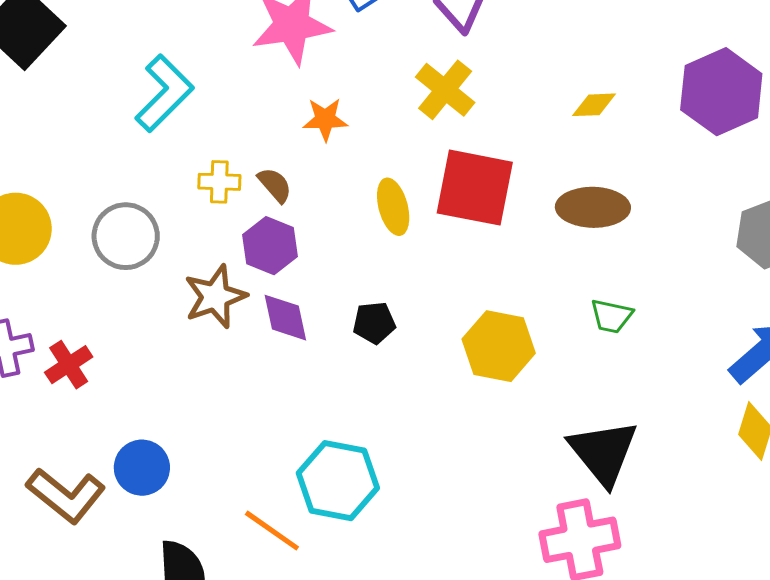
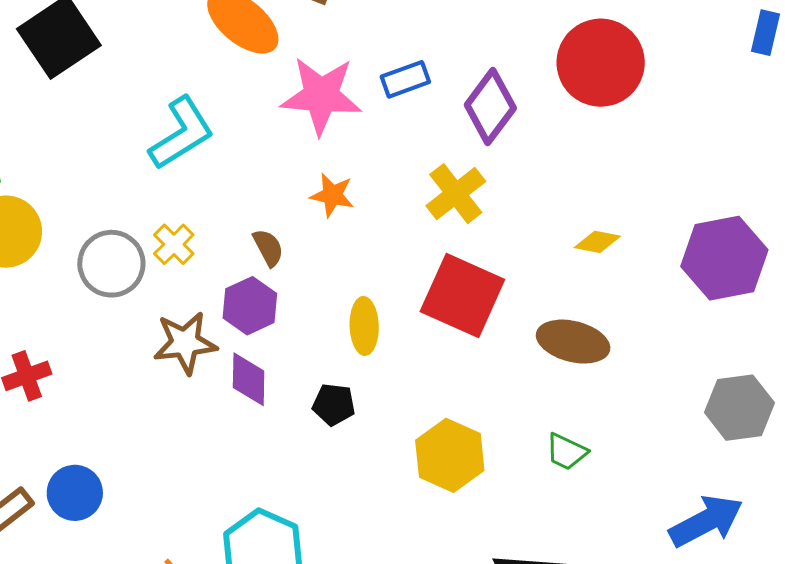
yellow cross: (219, 182) -> (174, 244), moved, turned 30
yellow ellipse: (393, 207) -> (364, 326), moved

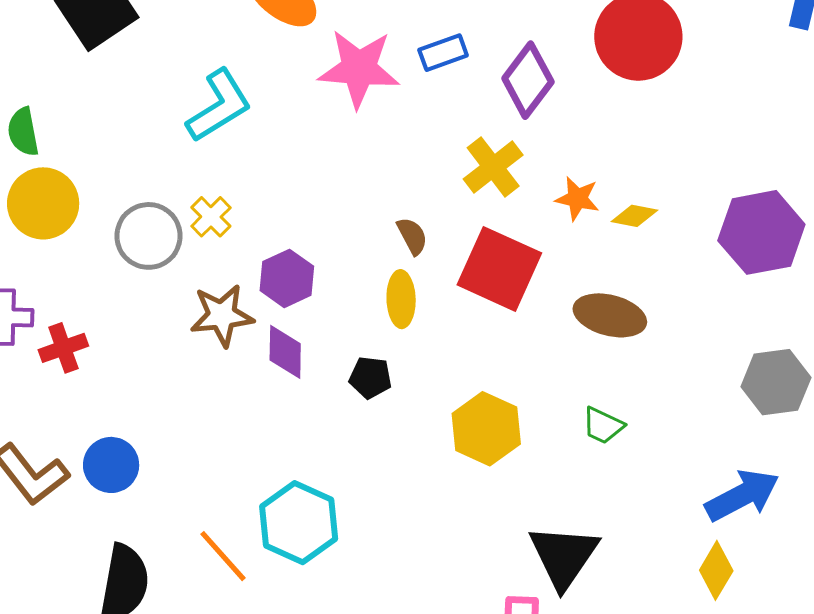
orange star: (332, 195) -> (577, 198), moved
brown semicircle: (268, 248) -> (412, 236), moved

